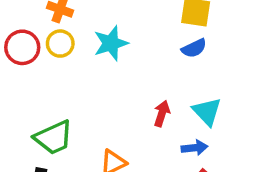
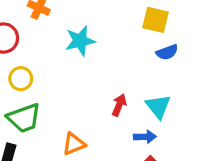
yellow circle: (60, 44) -> (21, 79), moved
blue semicircle: (194, 48) -> (167, 52), moved

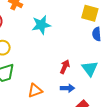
blue semicircle: (167, 52) -> (97, 34), turned 104
blue arrow: (145, 137) -> (67, 88), moved

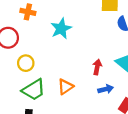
orange triangle: (35, 91) -> (65, 87), moved

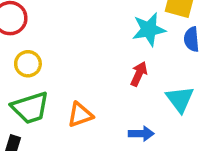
cyan star: (61, 29) -> (149, 29), moved
red arrow: (97, 67) -> (139, 74), moved

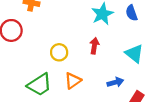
yellow circle: (28, 64) -> (59, 52), moved
red arrow: (139, 74) -> (94, 46), moved

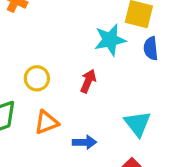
cyan triangle: (134, 54) -> (138, 124), moved
blue arrow: (115, 82) -> (84, 142), moved

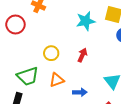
cyan star: (110, 40) -> (86, 21), moved

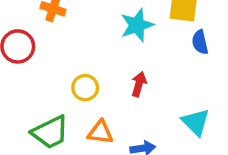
orange triangle: (57, 80) -> (101, 132), turned 35

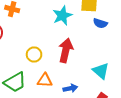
blue semicircle: (200, 42) -> (100, 23), turned -56
red arrow: (139, 84) -> (66, 50), size x1.6

